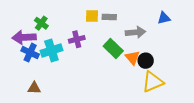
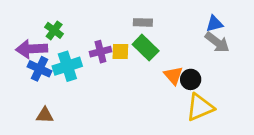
yellow square: (92, 16) -> (120, 52), moved
gray arrow: (135, 32) -> (217, 42), moved, turned 42
green rectangle: (113, 48) -> (146, 48), moved

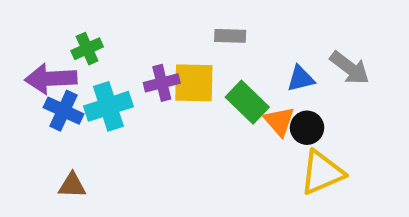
blue triangle: (214, 24) -> (301, 79), moved
green cross: (54, 30) -> (87, 49), turned 30
green rectangle: (146, 48) -> (247, 102), moved
yellow square: (120, 52) -> (194, 83), size x1.5

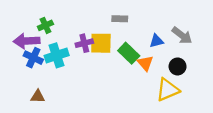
black circle: (307, 128) -> (178, 66), moved

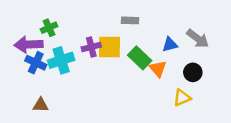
yellow triangle: (168, 90) -> (182, 98), size x0.7

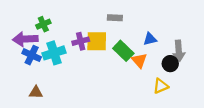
gray arrow: (198, 39) -> (179, 51), moved, turned 48

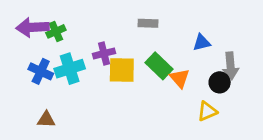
purple arrow: (25, 39) -> (32, 27), moved
blue triangle: (150, 39) -> (202, 42), moved
yellow square: (97, 41) -> (122, 70), moved

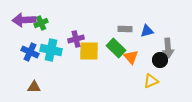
gray rectangle: (148, 23) -> (125, 29), moved
cyan cross: (70, 69) -> (51, 50), turned 30

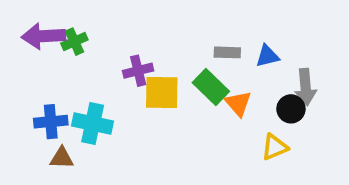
cyan cross: (51, 50) -> (93, 123), moved
blue cross: (30, 52) -> (51, 122), moved, turned -30

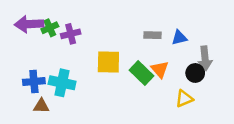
purple cross: (138, 71) -> (71, 34), moved
green rectangle: (211, 87) -> (141, 73), moved

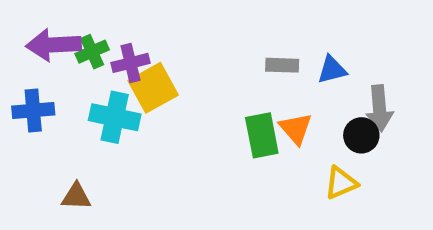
yellow square: (108, 62) -> (153, 88), moved, turned -30
green rectangle: (141, 73) -> (262, 135), turned 35
blue cross: (34, 82) -> (33, 110), moved
cyan cross: (62, 83) -> (115, 117), moved

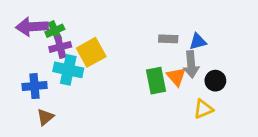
purple cross: (131, 63) -> (60, 47), moved
gray arrow: (379, 108) -> (191, 64), moved
blue cross: (33, 110) -> (35, 86), moved
brown triangle: (76, 196) -> (45, 117), turned -42

